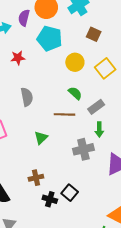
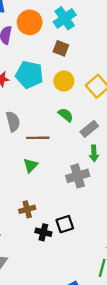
brown square: (94, 34) -> (61, 48), moved
cyan pentagon: (50, 38) -> (29, 75), moved
brown line: (65, 114) -> (38, 138), moved
black square: (70, 193) -> (65, 224), turned 35

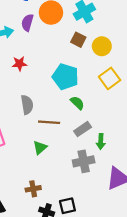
cyan pentagon: (29, 75) -> (65, 77), moved
yellow circle: (64, 81) -> (102, 46), moved
gray rectangle: (89, 129) -> (83, 129), moved

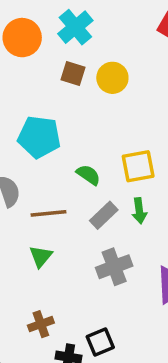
cyan pentagon: (65, 77) -> (39, 137), moved
yellow square: (110, 78) -> (138, 166), moved, turned 35
green arrow: (101, 142) -> (139, 211), moved

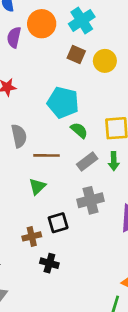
cyan pentagon: (39, 137) -> (63, 102), moved
black square: (100, 342) -> (58, 223), moved

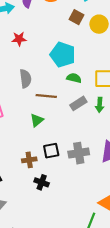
green semicircle: (79, 130) -> (74, 78), turned -32
gray cross: (91, 200) -> (79, 153), moved

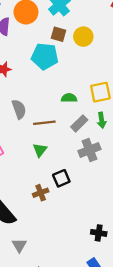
cyan pentagon: (63, 55) -> (45, 56), moved
gray cross: (79, 153) -> (89, 150), moved
black cross: (42, 182) -> (99, 233), moved

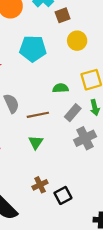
brown square: (58, 34) -> (63, 15), moved, turned -32
yellow circle: (83, 37) -> (77, 41), moved
black square: (61, 178) -> (63, 195), moved

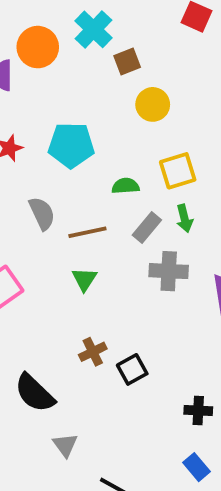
cyan pentagon: (33, 49) -> (71, 145), moved
gray cross: (85, 138) -> (169, 271), turned 30

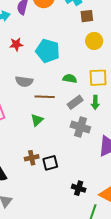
gray semicircle: (42, 213) -> (24, 81), turned 108
black square: (132, 369) -> (50, 163), moved
black cross: (198, 411) -> (79, 188), moved

